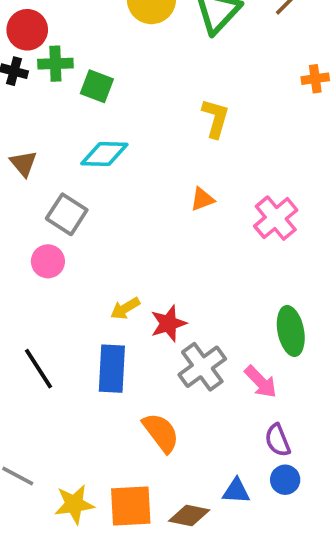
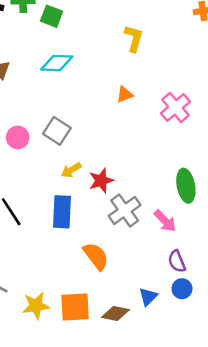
gray square: (67, 214) -> (57, 131), moved
blue triangle: (236, 491) -> (148, 297), turned -48

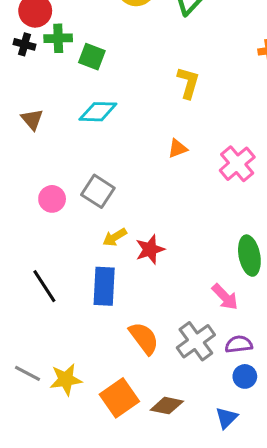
gray cross: (125, 210) -> (196, 341), moved
purple semicircle: (177, 261) -> (239, 344), turned 105
blue triangle: (148, 297) -> (226, 418), moved
yellow star: (36, 306) -> (66, 379), moved
orange square: (75, 307) -> (119, 398), turned -32

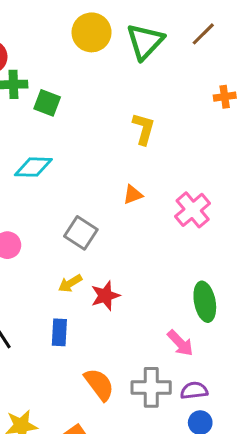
cyan diamond: (98, 112) -> (33, 167), moved
gray square: (98, 191) -> (81, 233), moved
blue rectangle: (104, 286) -> (59, 332), size x0.7
gray cross: (196, 341) -> (151, 387), turned 36

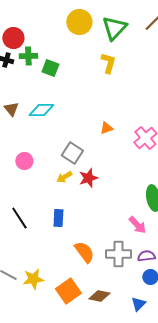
yellow L-shape: (144, 129) -> (108, 63), moved
yellow arrow: (70, 283) -> (64, 177), moved
red star: (105, 296) -> (88, 178), moved

